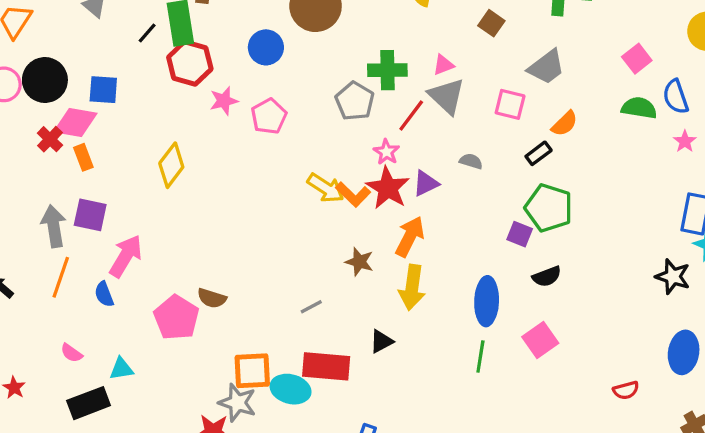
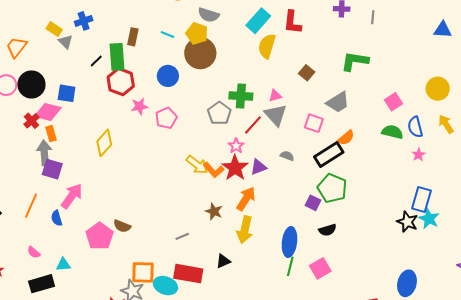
black rectangle: (539, 153) -> (329, 154), size x1.8
gray arrow: (54, 226) -> (44, 153), moved
black star: (673, 277) -> (407, 222), moved
green line: (480, 356) -> (290, 266), moved

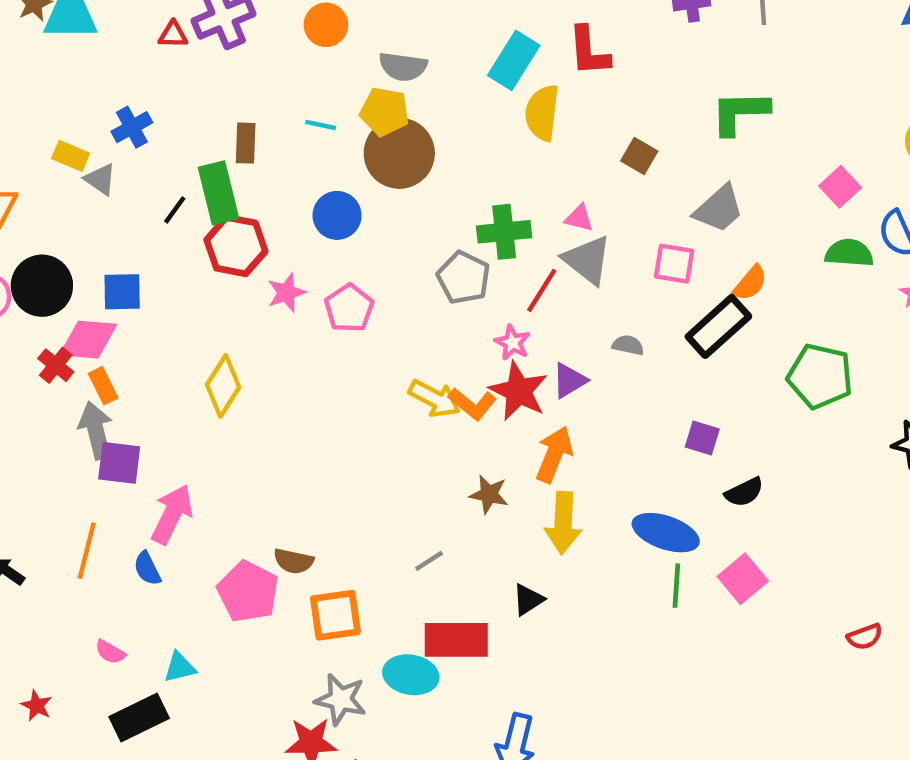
pink triangle: (275, 96) -> (579, 218), turned 40
green pentagon: (332, 188) -> (820, 376), moved
blue ellipse: (290, 242) -> (666, 533), turned -68
orange square: (143, 272) -> (335, 615), moved

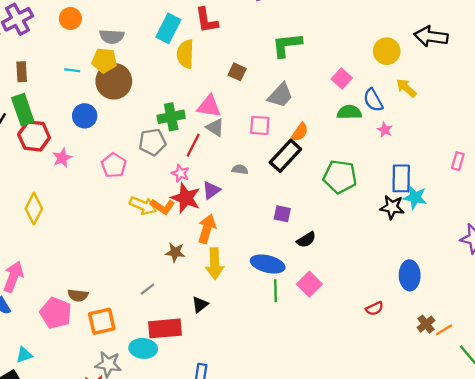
brown rectangle: (246, 143) -> (22, 72), moved
pink triangle: (579, 218) -> (209, 106), size x1.6
gray triangle: (587, 260) -> (215, 128), size x0.7
gray pentagon: (464, 278) -> (152, 142), turned -30
pink pentagon: (349, 308) -> (114, 165), moved

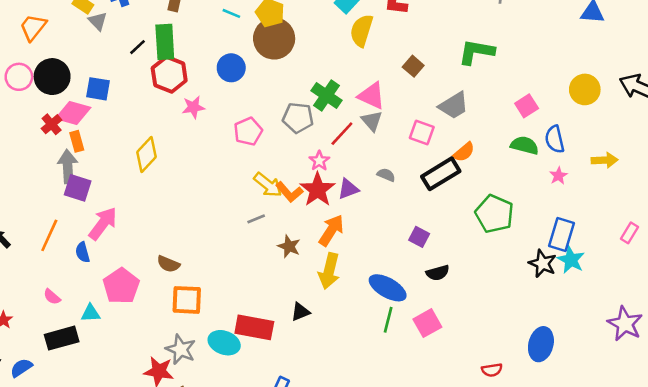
yellow arrow: (406, 88) -> (605, 160), moved, turned 120
green cross: (171, 117) -> (326, 96), turned 30
gray line: (147, 289) -> (256, 219), moved
pink pentagon: (56, 313) -> (121, 286), moved

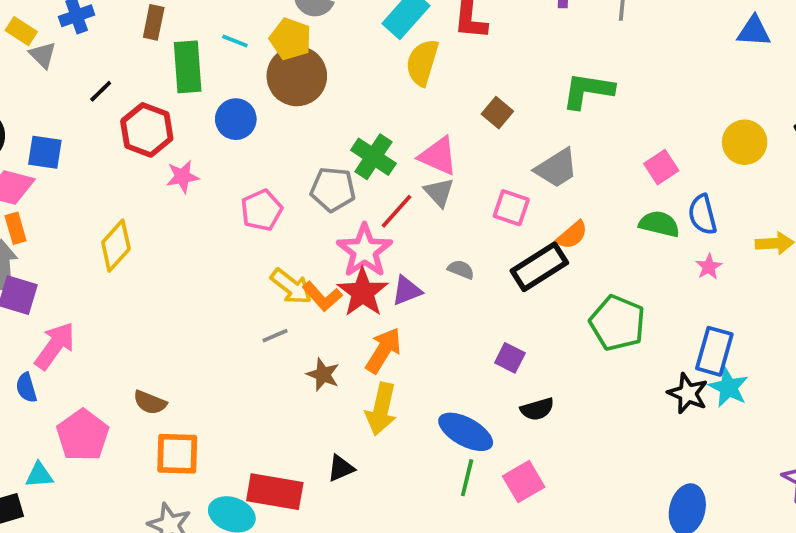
green rectangle: (165, 42) -> (188, 67), moved
pink star: (319, 161) -> (365, 251), size x1.8

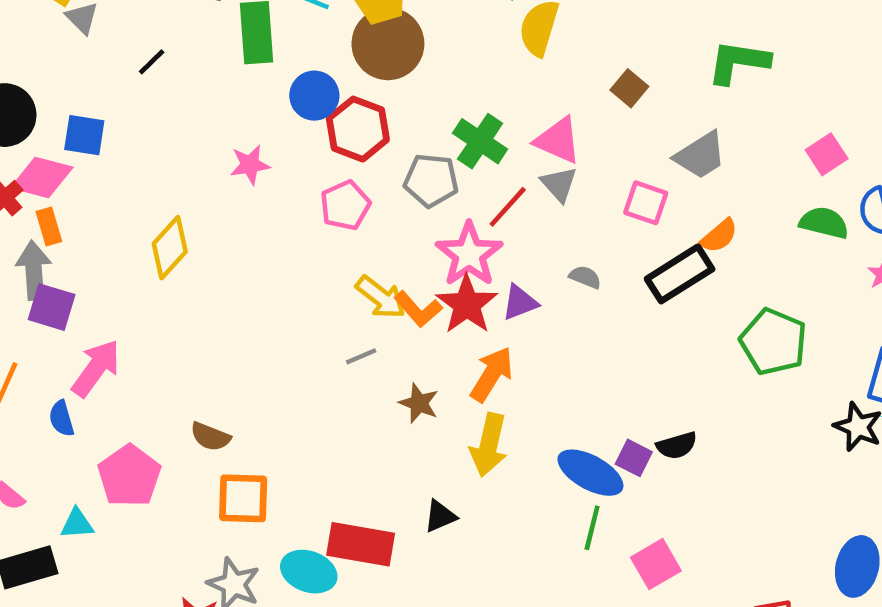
red hexagon: (147, 130) -> (358, 129), moved
purple square: (510, 358) -> (634, 458), moved
pink square: (524, 482) -> (656, 564), moved

